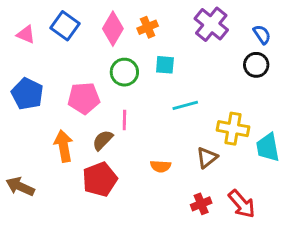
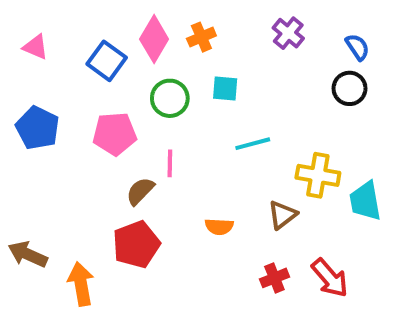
purple cross: (211, 24) -> (288, 33), size x0.7
blue square: (65, 26) -> (107, 61), moved
orange arrow: (64, 146) -> (81, 284), moved

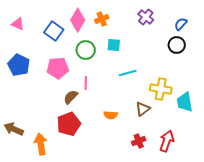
blue semicircle: (357, 47) -> (181, 24), turned -104
red arrow: (330, 278) -> (167, 141), turned -120

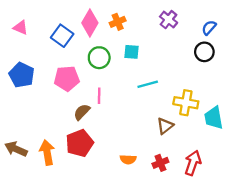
orange semicircle: (111, 115) -> (128, 159), moved
orange arrow: (41, 144) -> (47, 152), moved

